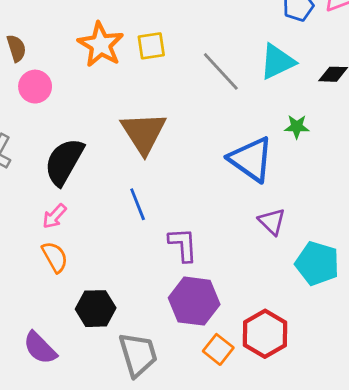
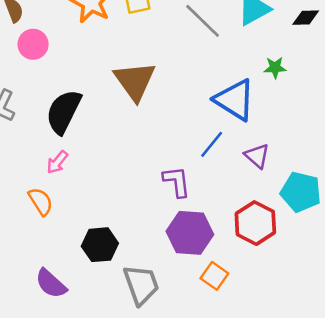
blue line: (138, 204) -> (212, 144), moved, turned 64
orange semicircle: (55, 257) -> (41, 201), moved
red hexagon: (265, 334) -> (255, 223), moved

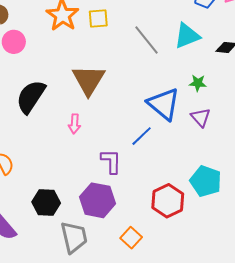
purple triangle: (257, 156) -> (201, 117), moved
pink arrow: (57, 162) -> (74, 124), moved, turned -42
purple hexagon: (190, 233) -> (97, 200), moved

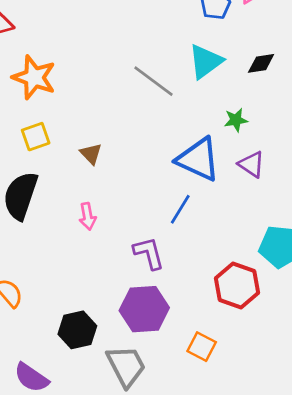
yellow square: (98, 19) -> (36, 137), moved
brown triangle: (89, 80) -> (91, 154), size x0.5

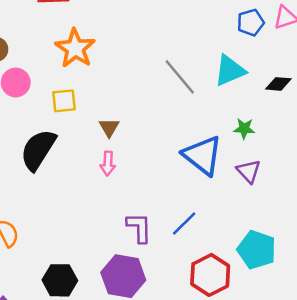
blue line: (180, 209) -> (184, 223), moved
pink arrow: (88, 216) -> (108, 163), moved

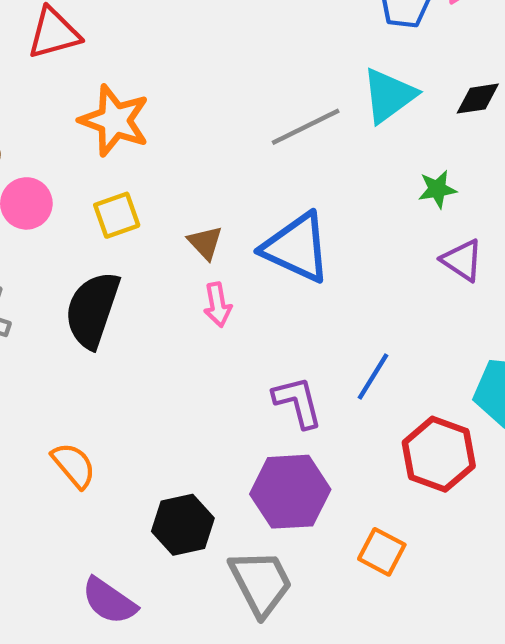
gray line: (180, 77) -> (306, 127), turned -63
blue triangle: (203, 155) -> (297, 248), moved

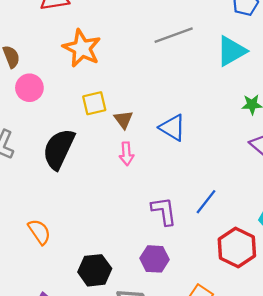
gray line: (306, 127) -> (174, 35), moved
yellow square: (117, 215) -> (94, 103), moved
blue triangle: (297, 248) -> (173, 128), size x0.7
purple hexagon: (290, 492) -> (155, 259), size x0.7

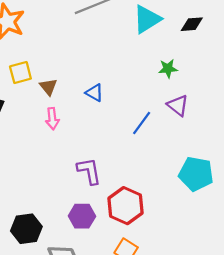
blue triangle: (173, 128) -> (94, 93), size x0.7
blue line: (206, 202) -> (142, 123), moved
red hexagon: (237, 247) -> (125, 206), moved

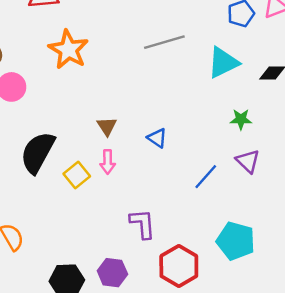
yellow square: (20, 73) -> (77, 175), moved, turned -30
cyan pentagon: (196, 174) -> (236, 241), moved
purple hexagon: (82, 216) -> (112, 273), moved

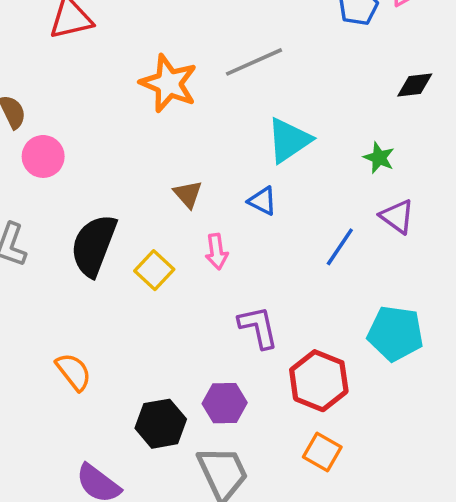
orange star: (68, 50) -> (169, 83), moved
cyan triangle: (223, 63) -> (289, 140), moved
green star: (241, 119) -> (379, 158), turned 30
pink arrow: (108, 162) -> (217, 252), moved

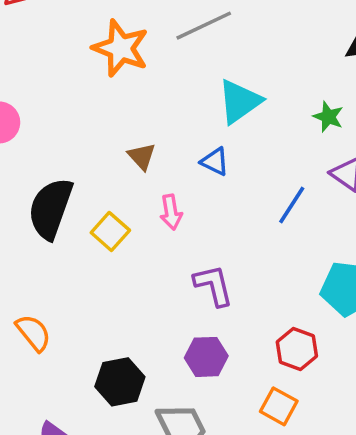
red hexagon: (319, 381) -> (297, 349), moved, size x0.7
purple hexagon: (225, 403) -> (206, 357), moved

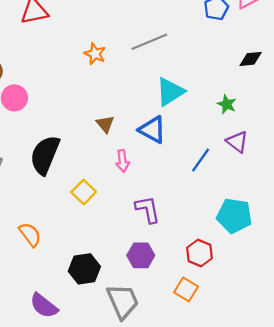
orange star: (121, 48) -> (95, 54), size x0.6
blue triangle: (215, 162) -> (152, 130), size x1.5
yellow square: (110, 231) -> (84, 192), moved

